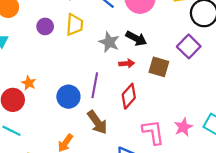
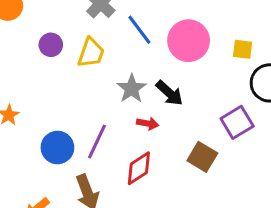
brown square: (159, 67) -> (202, 157), moved

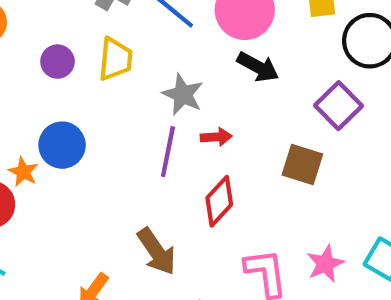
black arrow: (169, 93) -> (258, 67), moved
purple line: (97, 142) -> (168, 152), moved
blue circle: (57, 148) -> (62, 145), moved

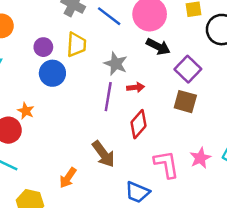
purple square: (338, 106) -> (188, 69), moved
blue circle: (62, 145) -> (52, 73), moved

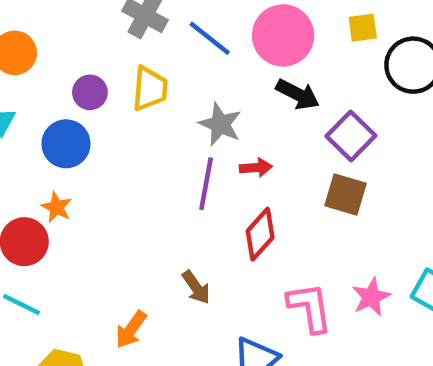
blue circle: (52, 73) -> (66, 144), moved
brown arrow: (104, 154) -> (196, 287), size x0.7

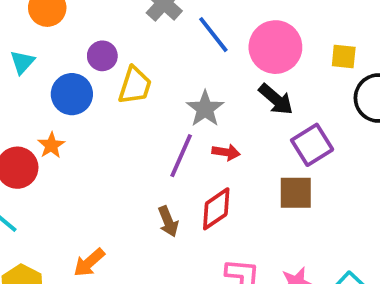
yellow trapezoid: (150, 89) -> (135, 85), moved
brown square: (346, 195) -> (296, 193), turned -30
brown arrow: (196, 287) -> (168, 221), moved

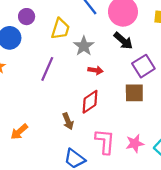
yellow trapezoid: (135, 85) -> (60, 29), moved
purple line: (181, 156) -> (47, 69), moved
brown arrow: (168, 221) -> (68, 121), moved

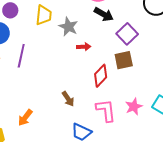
purple line: (47, 69) -> (21, 56), moved
red diamond: (90, 102) -> (101, 76), moved

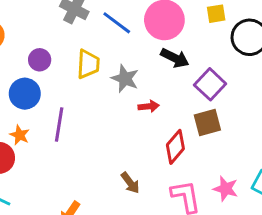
pink star: (134, 107) -> (226, 189), turned -30

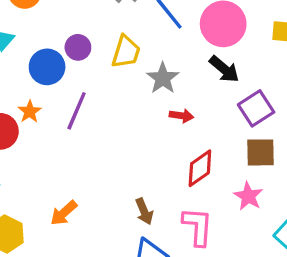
purple circle: (40, 60) -> (78, 47), moved
brown square: (207, 123) -> (261, 152), moved
brown arrow: (130, 183) -> (144, 211), moved
pink star: (226, 189) -> (248, 196), moved

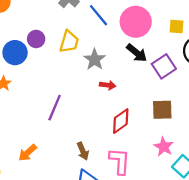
purple square: (256, 108) -> (164, 66), moved
purple line: (77, 111) -> (55, 108), moved
pink star: (248, 196) -> (164, 147), moved

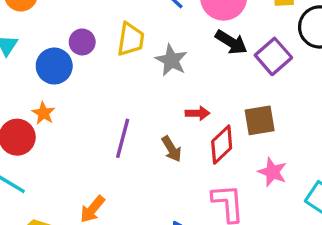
red arrow: (108, 85) -> (198, 113), moved
brown square: (162, 110) -> (260, 120), moved
pink star: (164, 147) -> (272, 172), moved
brown arrow: (83, 151) -> (171, 149), moved

